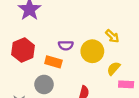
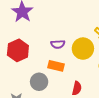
orange rectangle: (53, 62) -> (56, 66), moved

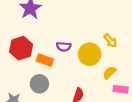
orange rectangle: (56, 66) -> (45, 60), moved

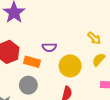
yellow circle: (90, 54) -> (70, 66), moved
yellow semicircle: (109, 73) -> (99, 60), moved

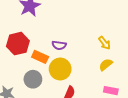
yellow circle: (70, 66) -> (60, 69), moved

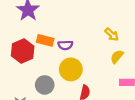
orange rectangle: (40, 57) -> (45, 40), moved

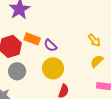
purple semicircle: (65, 45) -> (50, 45), turned 40
gray circle: (45, 85) -> (17, 71), moved

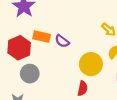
yellow circle: (53, 68) -> (91, 64), moved

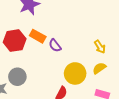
gray circle: (30, 74) -> (17, 77), moved

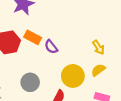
gray circle: (17, 77) -> (30, 82), moved

